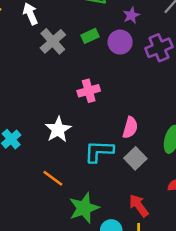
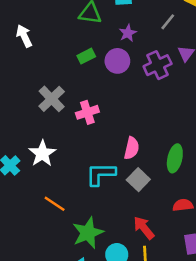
gray cross: (53, 41) -> (52, 99), moved
white star: (58, 130) -> (42, 154), moved

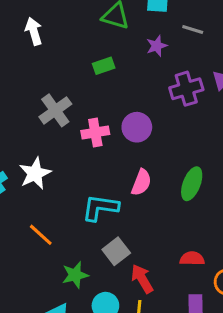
gray line: (168, 22) -> (193, 30), moved, turned 60
purple circle: (117, 61) -> (137, 127), moved
green ellipse: (175, 158) -> (192, 184), moved
gray square: (138, 180) -> (116, 251), moved
green star: (88, 233) -> (75, 275), size x0.7

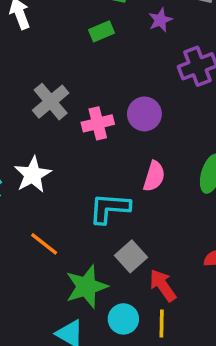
green rectangle: (104, 66) -> (102, 31), moved
green star: (75, 275) -> (86, 287), size x1.4

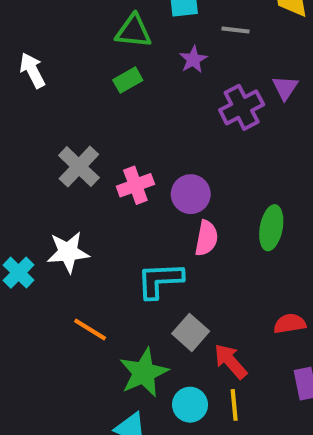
purple circle: (144, 114) -> (191, 194), moved
white star: (33, 175) -> (68, 252), turned 30

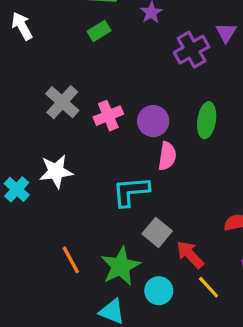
green ellipse: (271, 228) -> (207, 120), moved
orange line: (90, 329) -> (71, 260), moved, turned 32
yellow line: (234, 405) -> (209, 287), moved, turned -35

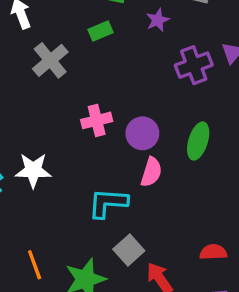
gray cross: (62, 102) -> (50, 60), moved

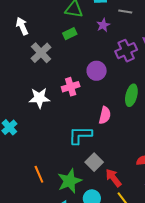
purple circle: (142, 133) -> (97, 71), moved
white star: (33, 170) -> (39, 98), moved

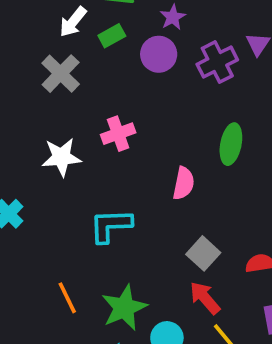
white arrow: (22, 26) -> (73, 22), moved, turned -114
purple circle: (97, 71) -> (159, 54), moved
cyan L-shape: (80, 135) -> (111, 226), moved
gray square: (94, 162) -> (203, 253), moved

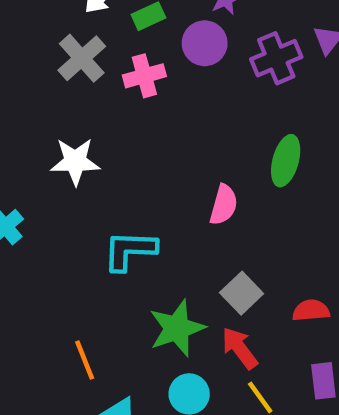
pink cross: (118, 134) -> (144, 76), moved
orange line: (67, 298) -> (85, 360), moved
green star: (124, 308) -> (177, 328), moved

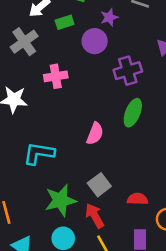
purple cross: (276, 58) -> (128, 71), moved
pink cross: (144, 76) -> (56, 76), moved

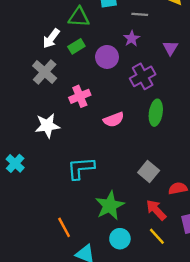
purple star: (109, 17) -> (132, 39), moved
pink semicircle: (95, 134) -> (114, 120), moved, turned 60
gray square: (99, 185) -> (149, 172), moved
red arrow: (95, 216) -> (156, 210), moved

